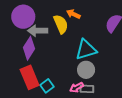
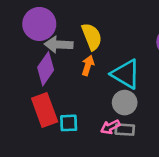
orange arrow: (73, 14) -> (88, 65), moved, turned 80
cyan triangle: (86, 50) -> (126, 74), turned 45
cyan square: (47, 86) -> (69, 123), turned 32

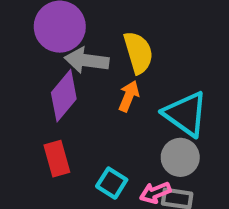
red rectangle: (45, 110) -> (57, 159), size x0.7
cyan square: (69, 123) -> (112, 183), moved, turned 30

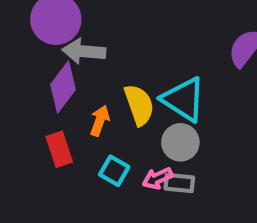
yellow semicircle: (138, 53) -> (139, 105), moved
orange arrow: (129, 96) -> (100, 121), moved

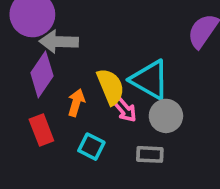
gray circle: (180, 142) -> (166, 116), moved
pink arrow: (157, 178) -> (125, 110), moved, turned -104

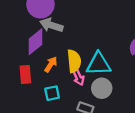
cyan triangle: (150, 80) -> (99, 64), turned -48
cyan square: (91, 147) -> (52, 93), turned 35

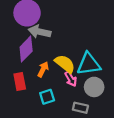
yellow semicircle: (74, 61) -> (65, 64), turned -40

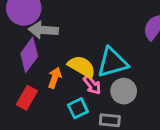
red rectangle: (20, 82) -> (27, 98), turned 48
cyan square: (47, 97) -> (78, 108), moved

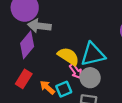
orange arrow: (55, 78) -> (47, 87), moved, turned -70
gray circle: (124, 91) -> (90, 78), moved

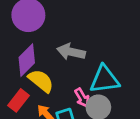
gray arrow: (39, 26) -> (71, 52), moved
yellow semicircle: (68, 56) -> (41, 81), moved

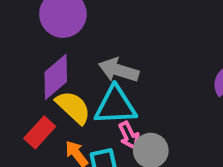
cyan triangle: (104, 79) -> (115, 106), moved

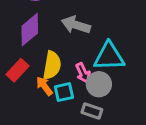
cyan triangle: (115, 106) -> (109, 56), moved
yellow semicircle: (73, 107) -> (52, 65), moved, turned 56

